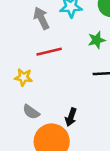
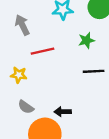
gray arrow: (41, 18) -> (22, 25), moved
black arrow: (71, 117) -> (63, 112), turned 70

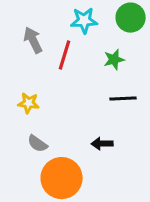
red line: (42, 51) -> (65, 55), moved, turned -60
black arrow: (63, 112) -> (102, 144), moved

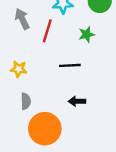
black line: (123, 99) -> (70, 65), moved
gray semicircle: (38, 144) -> (26, 101), turned -126

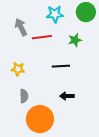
red line: (47, 31) -> (42, 37), turned 66

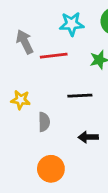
gray semicircle: (24, 96) -> (44, 122), moved
orange circle: (40, 119) -> (51, 169), size x0.7

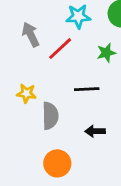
red line: (54, 56) -> (60, 49), turned -36
gray semicircle: (44, 122) -> (50, 116), size x1.4

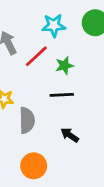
green star: (106, 53) -> (64, 66), moved
black arrow: (95, 131) -> (70, 135), turned 36

